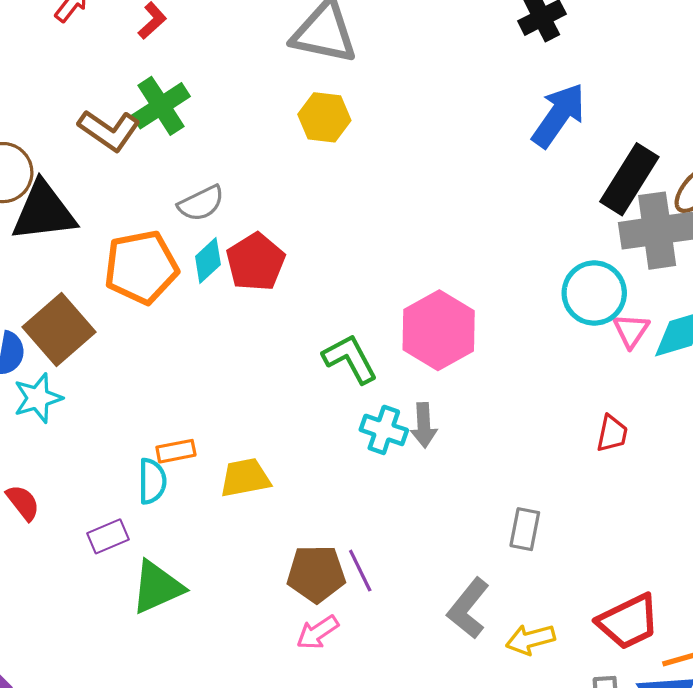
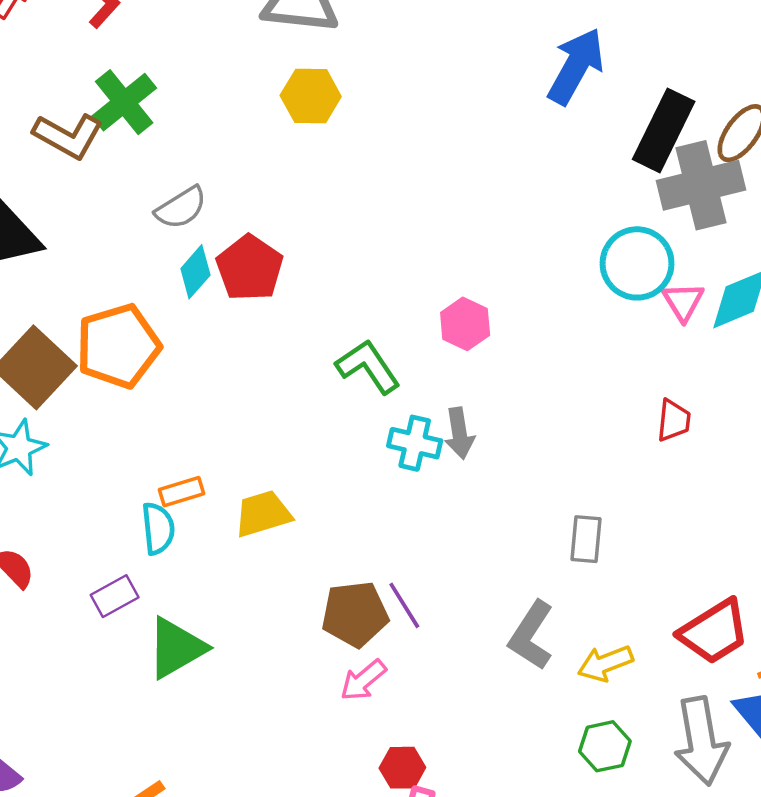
orange pentagon: (141, 267) -> (118, 346), moved
pink hexagon: (439, 330) -> (465, 324), size x0.6

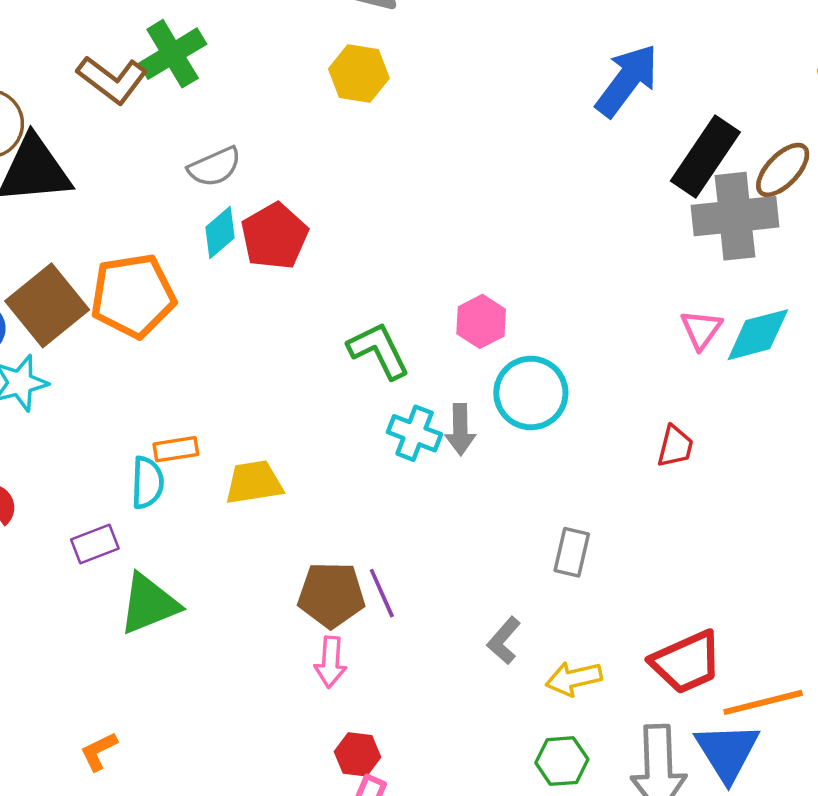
cyan circle: (637, 263) -> (531, 393), moved
gray L-shape: (531, 635) -> (504, 641), size x0.7
pink arrow: (363, 680) -> (331, 662), turned -54

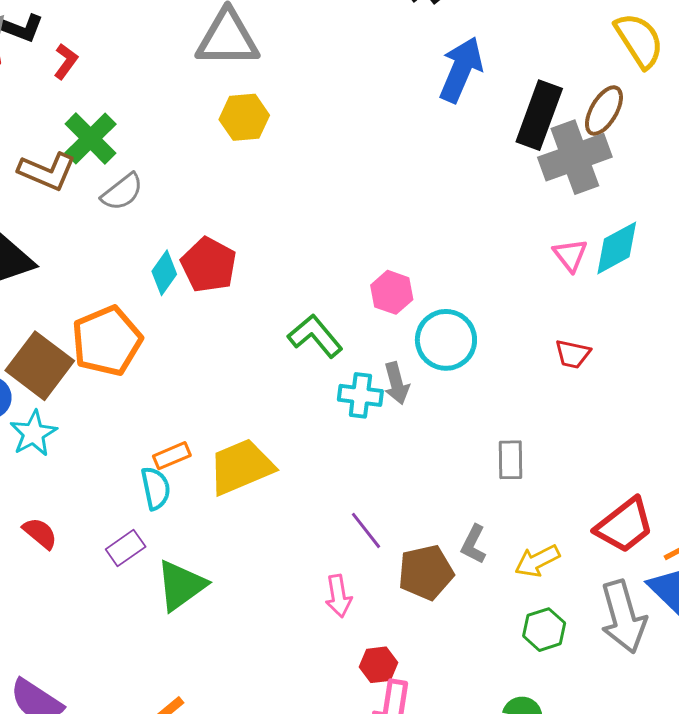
gray semicircle: (215, 167) -> (122, 192), moved
red trapezoid: (675, 446) -> (573, 354), turned 102
yellow trapezoid: (254, 482) -> (241, 467), size x1.4
brown pentagon: (331, 595) -> (426, 572), moved

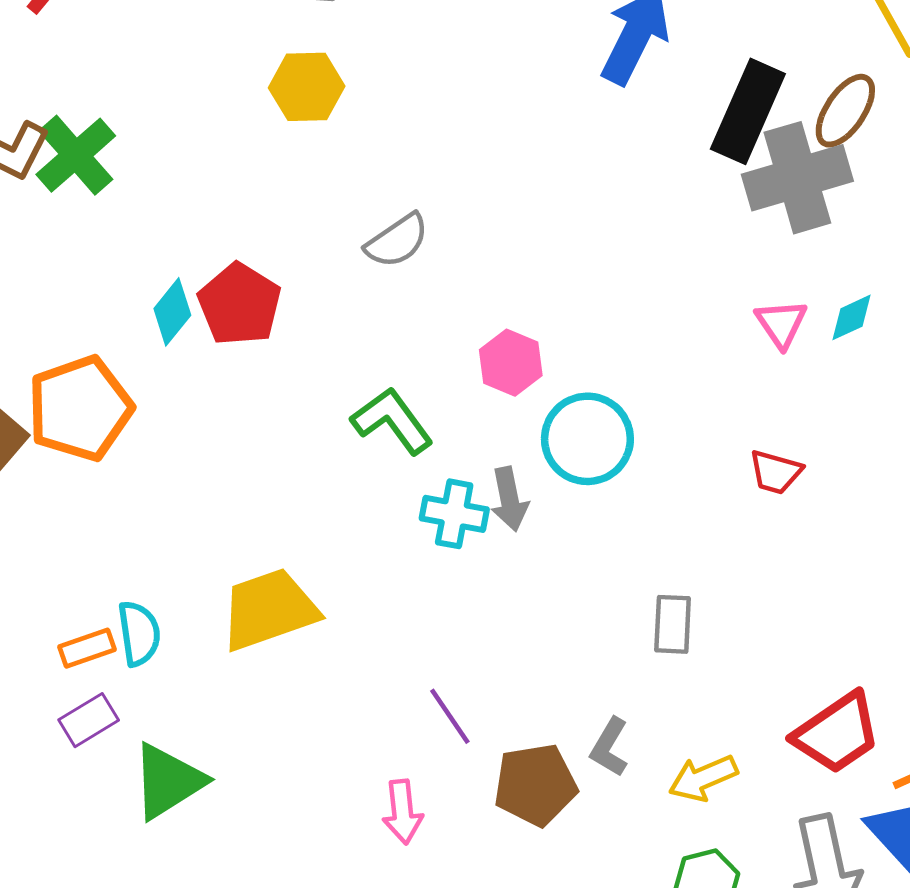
green cross: (90, 139) -> (76, 155), moved
gray semicircle: (122, 192) -> (397, 241), moved
cyan diamond: (617, 248) -> (852, 317), size x0.6
orange rectangle: (172, 456) -> (87, 648), moved

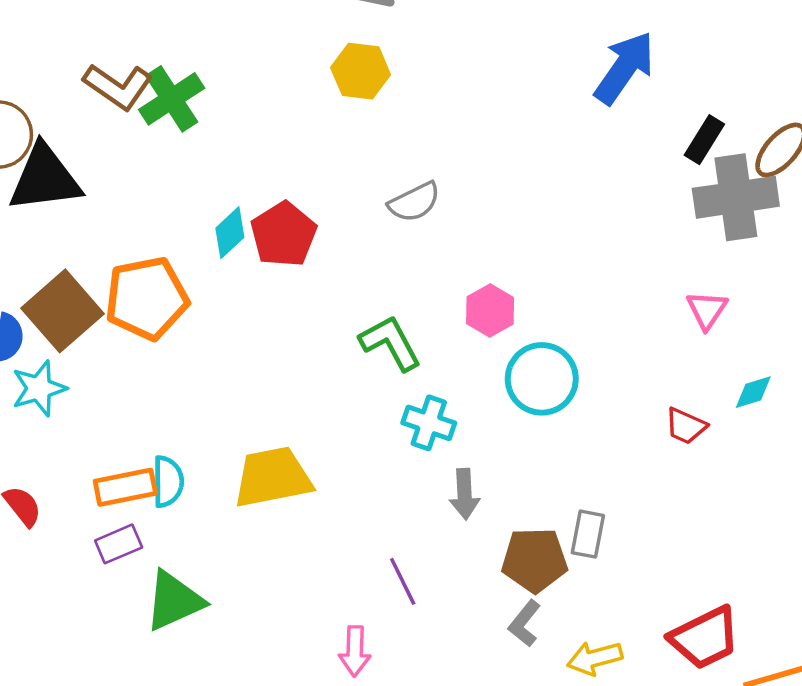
black rectangle: (748, 111) -> (704, 140), size x0.6
cyan diamond: (852, 317) -> (753, 392), moved
gray arrow: (509, 499) -> (465, 494), moved
orange rectangle: (87, 648) -> (125, 487), size x1.4
brown pentagon: (535, 785) -> (535, 560), moved

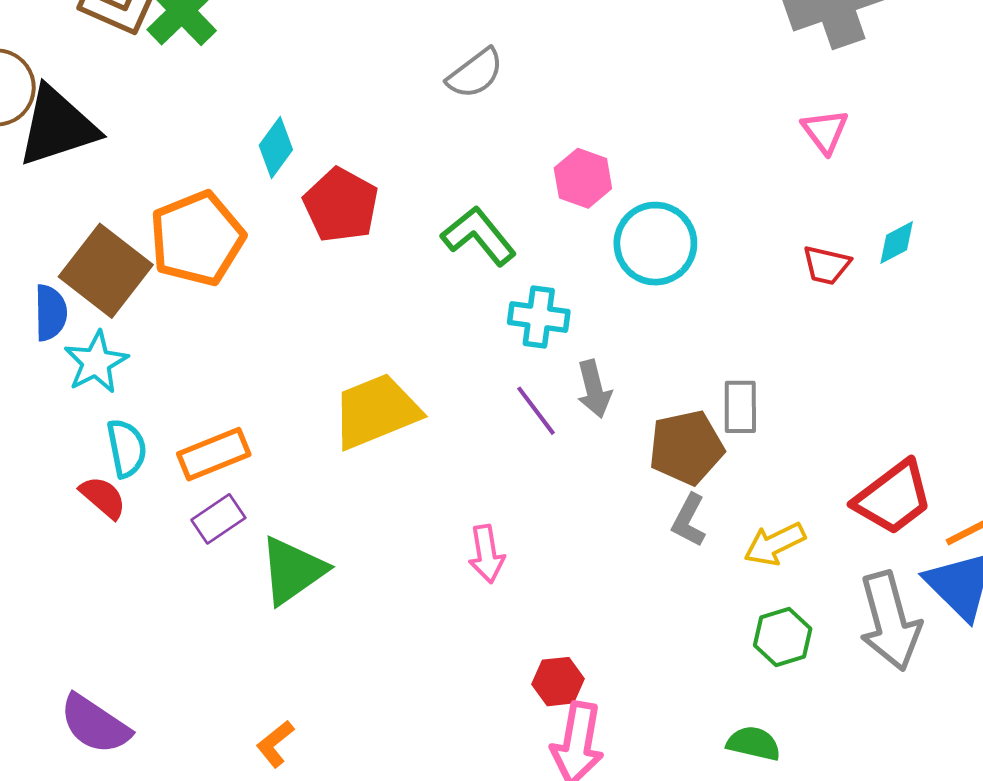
red pentagon: (284, 234) -> (341, 205), moved
cyan diamond: (753, 392) -> (897, 243), moved
cyan semicircle: (168, 482) -> (127, 448), moved
purple line: (403, 581) -> (536, 411), moved
pink arrow: (355, 651) -> (487, 554), moved

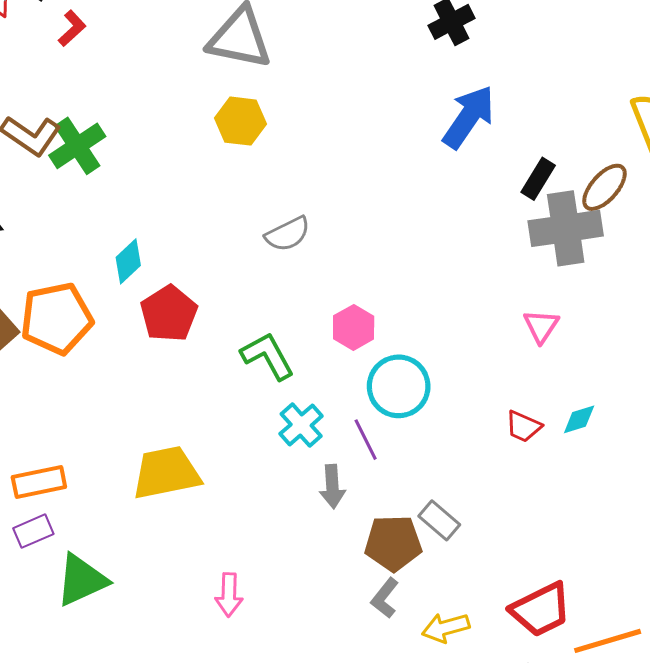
cyan cross: (539, 317) -> (301, 425), turned 30
gray rectangle: (740, 407) -> (439, 520), turned -60
purple line: (536, 411) -> (366, 440), moved

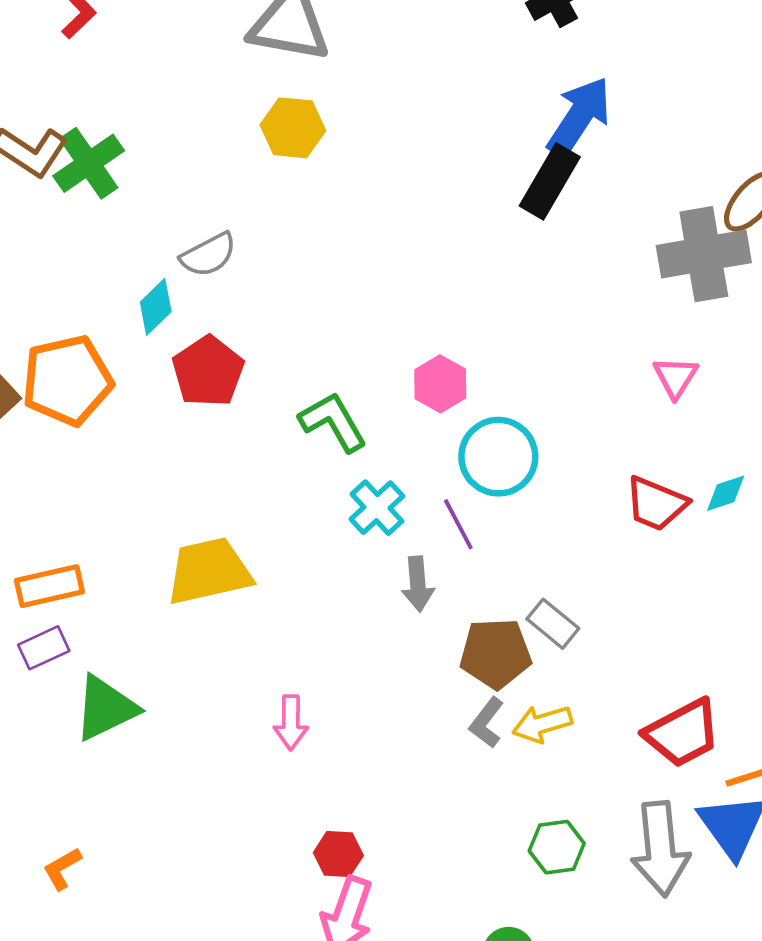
black rectangle: (538, 179) -> (550, 181), moved, size x1.4
gray semicircle: (288, 234) -> (209, 255), moved
red trapezoid: (523, 426) -> (656, 504), size x1.4
yellow arrow: (446, 628) -> (542, 724), moved

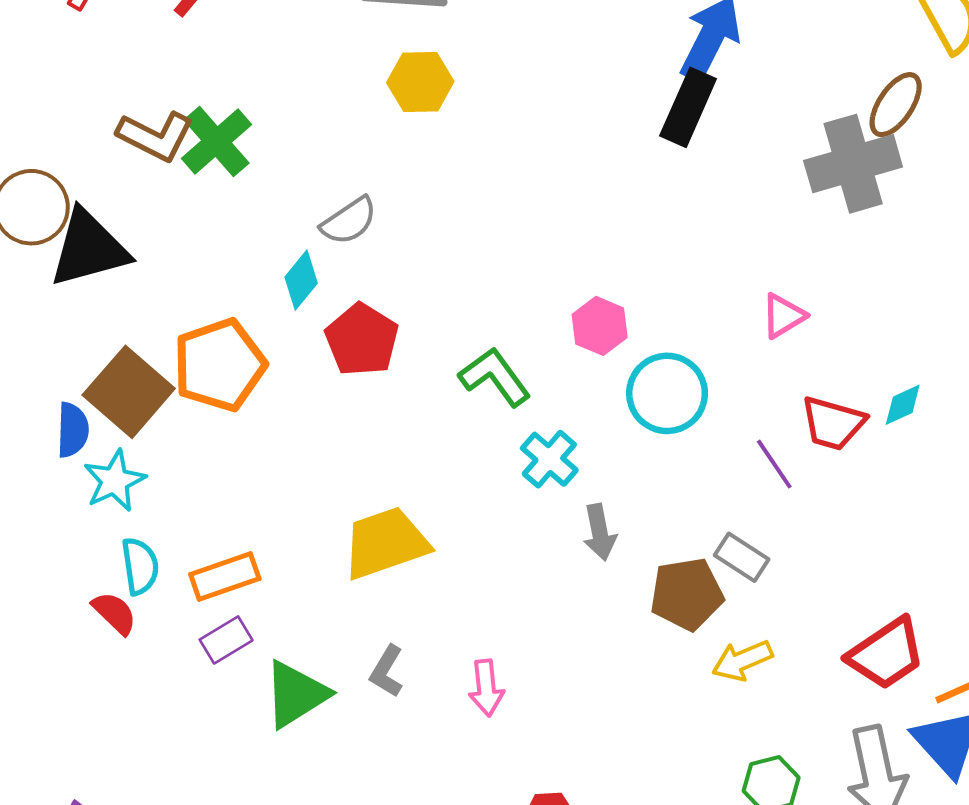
pink triangle: (676, 377) -> (783, 316), moved, turned 33
purple line: (458, 524) -> (774, 464), moved
gray L-shape: (487, 723) -> (387, 671), moved

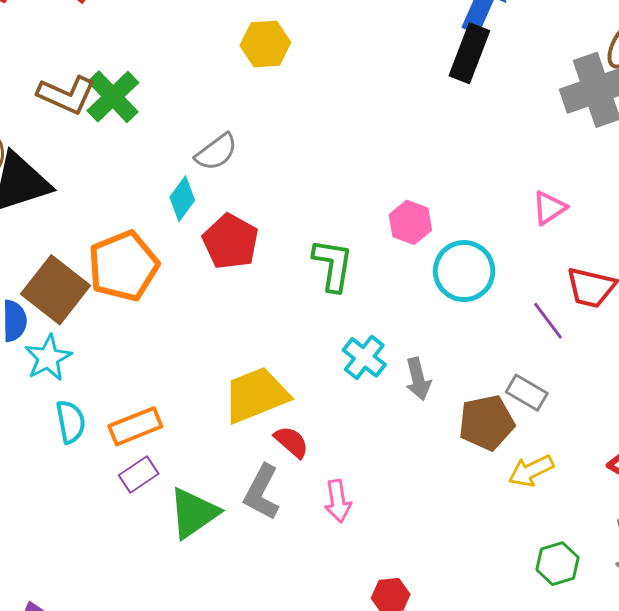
green L-shape: (495, 377) -> (333, 265), turned 48
cyan cross: (549, 459) -> (364, 357), moved
red semicircle: (114, 613) -> (291, 442), moved
gray L-shape: (387, 671) -> (262, 492), size x1.4

